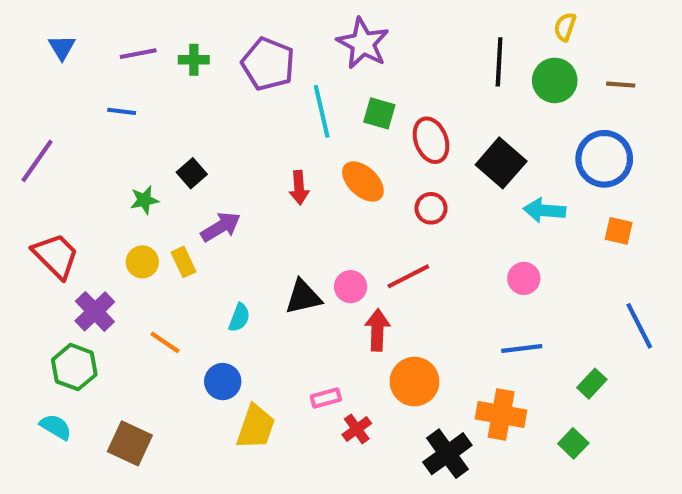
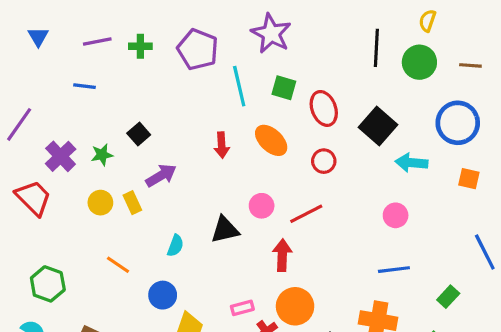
pink circle: (351, 287) -> (262, 206), moved
purple cross: (95, 311) -> (61, 156), moved
orange circle: (414, 382) -> (295, 306), moved

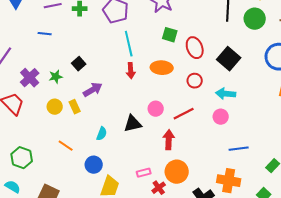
cyan line: (239, 86) -> (129, 44), moved
orange ellipse: (271, 140) -> (162, 68), turned -40
cyan arrow: (411, 163) -> (226, 94), moved
pink circle: (396, 215) -> (221, 117), moved

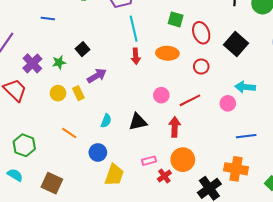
cyan arrow: (226, 94) -> (245, 87), moved
black triangle: (133, 124) -> (138, 122), moved

